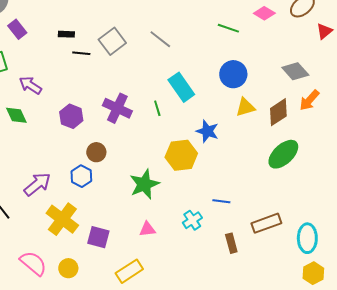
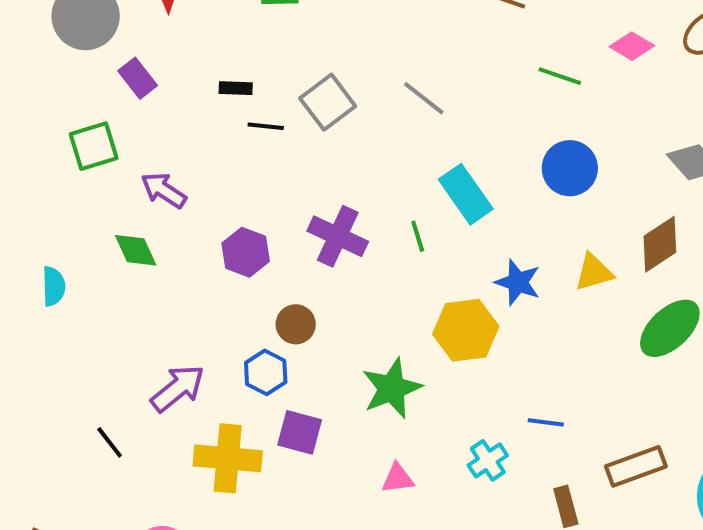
yellow triangle: (245, 107) -> (594, 272), moved
yellow cross: (62, 219) -> (228, 458), turned -32
purple square: (98, 237) -> (300, 432), moved

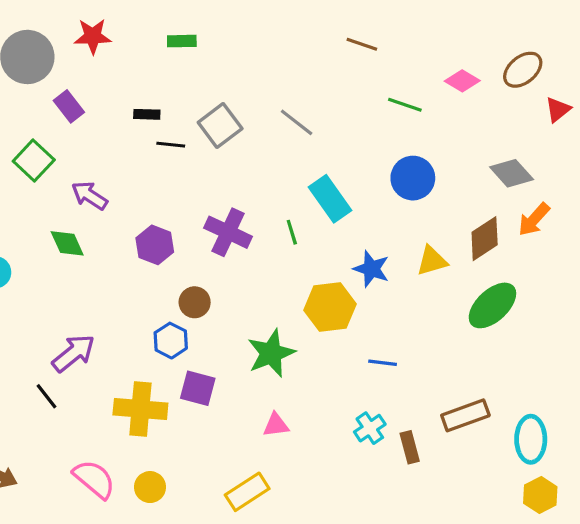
green square: (94, 146) -> (34, 161), turned -30
purple arrow: (178, 388) -> (74, 353), moved
blue line: (546, 422) -> (383, 363), moved
cyan cross: (488, 460) -> (370, 428), moved

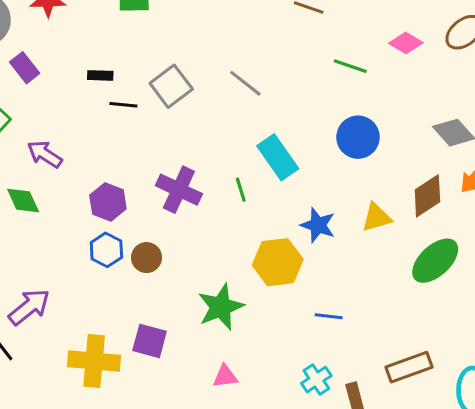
blue hexagon: (171, 341) -> (106, 250), moved

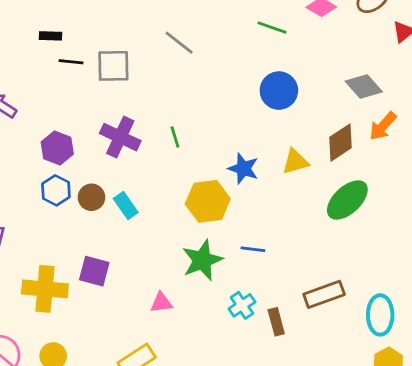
gray square: (171, 86) -> (113, 66), moved, turned 36
cyan rectangle: (278, 157) -> (126, 205), moved, size x0.7
green star: (221, 307) -> (202, 260), moved

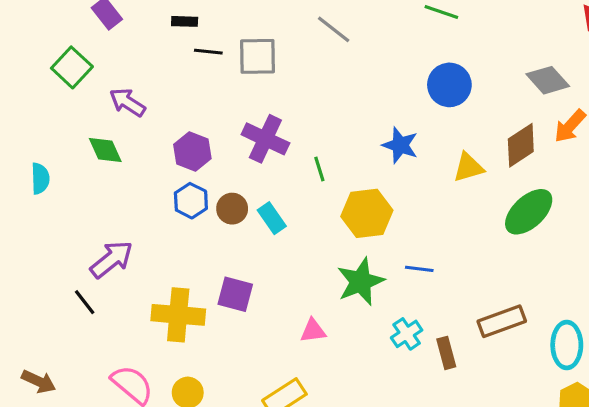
green line: (175, 137) -> (319, 169), moved
blue star: (243, 169) -> (400, 145), moved

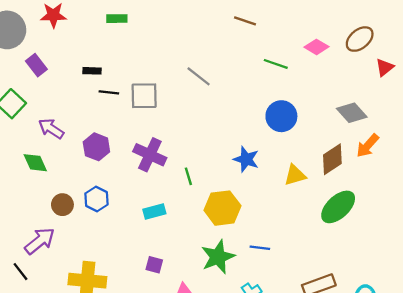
purple hexagon: (192, 152) -> (96, 147), moved
brown circle: (232, 209) -> (62, 205), moved
cyan rectangle: (272, 218) -> (154, 211), turned -70
purple square: (235, 294) -> (154, 265), moved, size x0.7

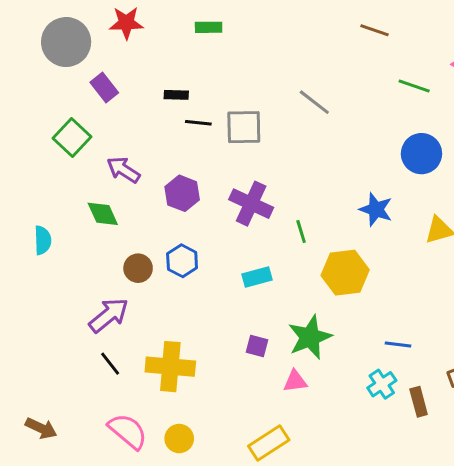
blue line: (260, 248) -> (398, 345), moved
green star: (218, 257) -> (310, 337), moved
black line: (20, 272) -> (110, 364), moved

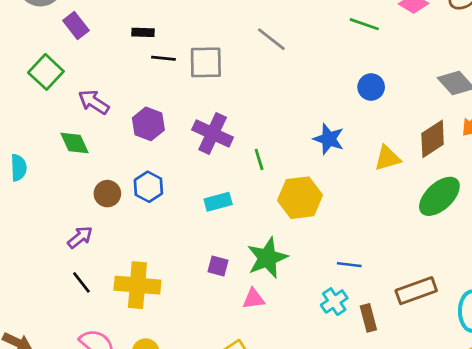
blue circle: (421, 154) -> (371, 87), size x0.7
purple arrow: (109, 315) -> (80, 237), size x0.7

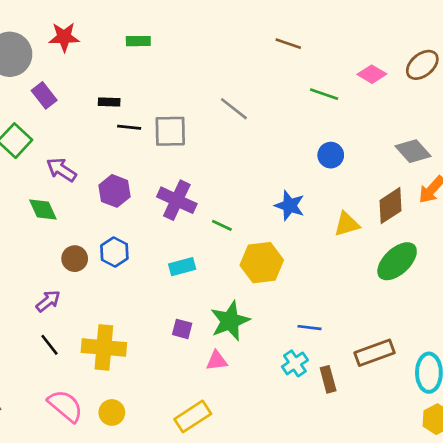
green line: (259, 159) -> (222, 225), turned -48

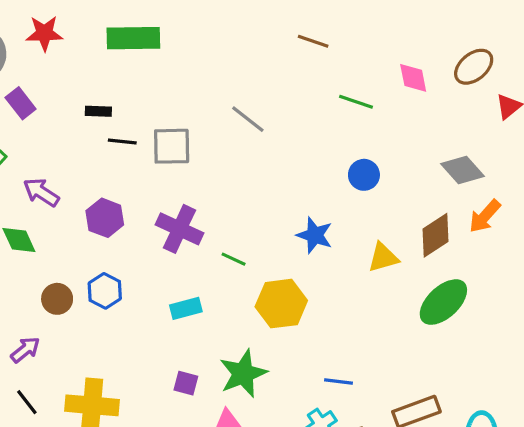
green rectangle: (138, 41) -> (133, 38), size x1.8
pink diamond: (372, 74) -> (413, 78), turned 48

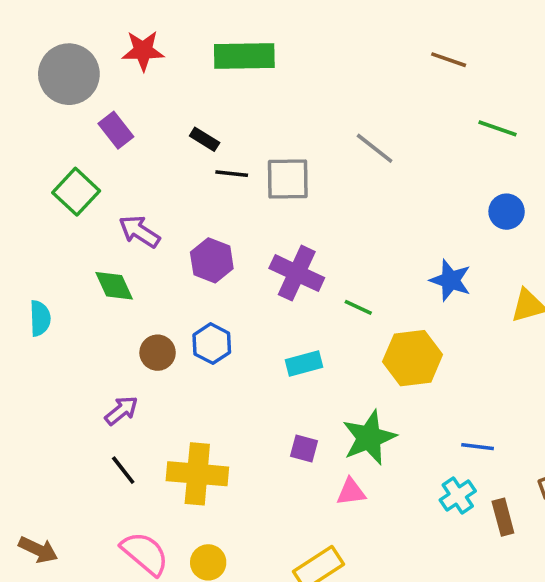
black rectangle: (98, 111) -> (205, 139), turned 30

